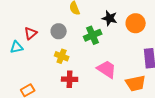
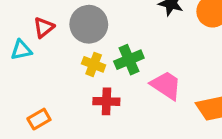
gray circle: (59, 31) -> (89, 24), size x1.5
green cross: (93, 35) -> (129, 60), moved

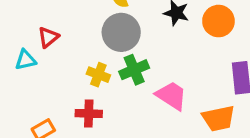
gray circle: (89, 24) -> (121, 32), moved
red cross: (106, 101) -> (89, 113), moved

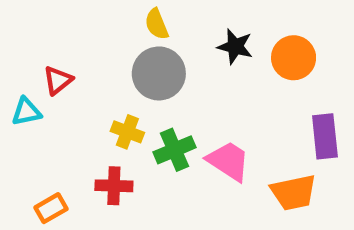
green cross: (134, 70) -> (175, 150), moved

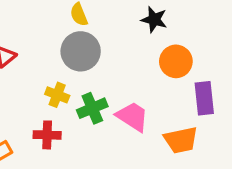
black star: (235, 47) -> (154, 20), moved
orange circle: (294, 58) -> (176, 61), moved

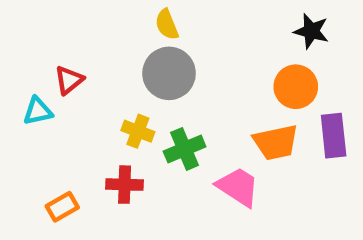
black star: (154, 20) -> (311, 31), moved
pink trapezoid: (132, 117) -> (238, 187), moved
orange trapezoid: (181, 140) -> (276, 142), moved

